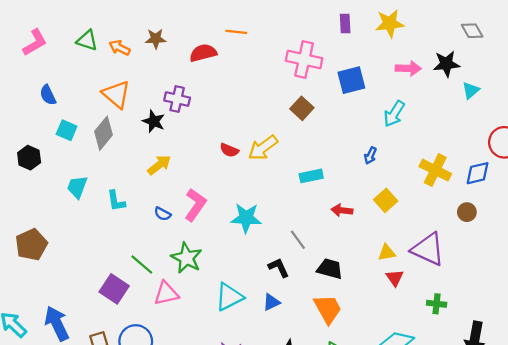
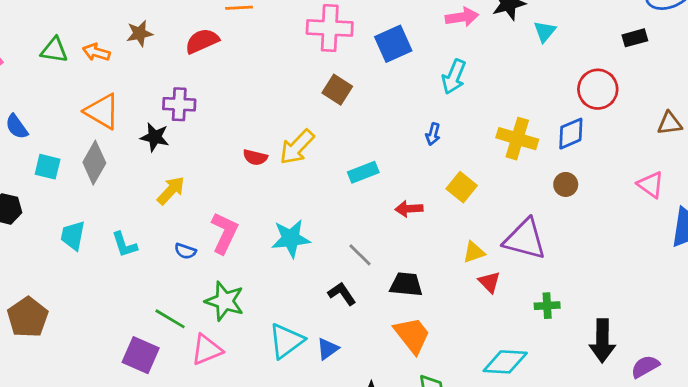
blue triangle: (271, 302) -> (328, 349), moved

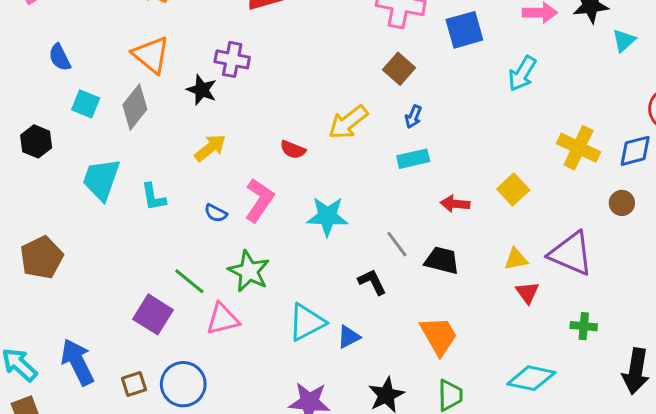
blue arrow: (433, 134) -> (413, 117), moved
red semicircle: (255, 157) -> (293, 150), moved
cyan trapezoid: (73, 235) -> (101, 179), size x1.4
black trapezoid: (406, 284) -> (442, 260), moved

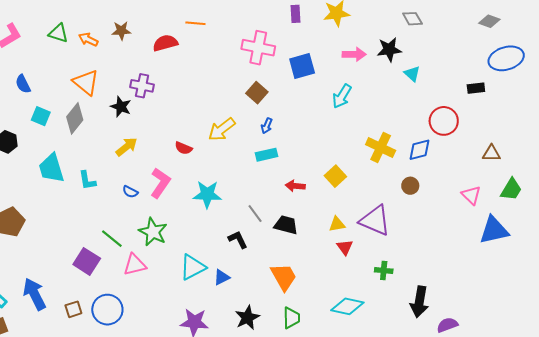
cyan triangle: (624, 41) -> (412, 74), turned -36
cyan trapezoid: (101, 179) -> (51, 168), turned -36

